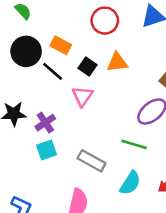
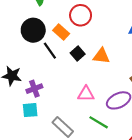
red circle: (105, 21) -> (81, 15), moved
pink triangle: (82, 96) -> (86, 94), moved, turned 42

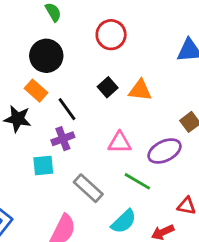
orange rectangle: (61, 32) -> (36, 91), moved
black line: (50, 51) -> (67, 109), moved
purple cross: (34, 89) -> (63, 139), moved

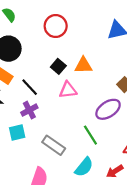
pink triangle: (120, 143) -> (68, 90), moved
green line: (137, 181) -> (90, 135), turned 35

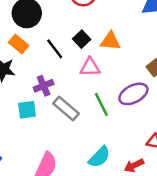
black line: (30, 87) -> (55, 49), moved
green line: (90, 135) -> (101, 104), moved
gray rectangle: (54, 145) -> (66, 109), moved

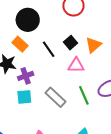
orange triangle: (110, 41) -> (93, 45), turned -48
purple cross: (44, 86) -> (26, 76), moved

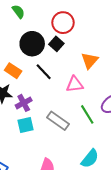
black circle: (28, 20) -> (32, 44), moved
black square: (70, 43) -> (56, 44), moved

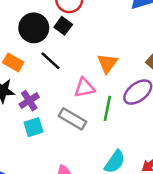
orange triangle: (90, 61) -> (107, 63), moved
pink triangle: (75, 84) -> (84, 88), moved
green line: (87, 114) -> (107, 108), turned 48

